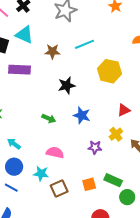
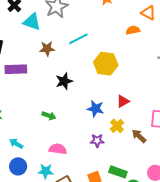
cyan triangle: (24, 35) -> (32, 22), moved
blue star: (82, 115) -> (95, 109), moved

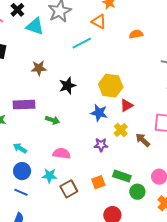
orange triangle: (148, 13) -> (99, 21), moved
brown star: (47, 49) -> (39, 68), moved
yellow hexagon: (106, 64) -> (111, 86), moved
purple rectangle: (16, 69) -> (24, 105), moved

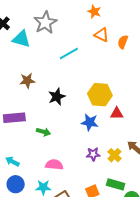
orange triangle: (99, 21) -> (102, 35), moved
orange semicircle: (136, 34) -> (123, 42), turned -56
red triangle: (127, 105) -> (117, 113), turned 32
yellow cross: (121, 130) -> (114, 155), moved

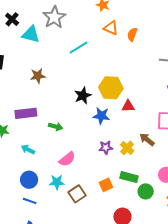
black star: (57, 97) -> (83, 96), moved
cyan arrow: (12, 161) -> (28, 149), moved
pink semicircle: (54, 165) -> (67, 159), turned 138

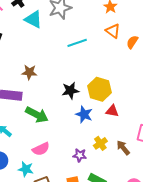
brown star: (38, 76) -> (29, 72), moved
green arrow: (56, 127) -> (37, 115), size x1.6
purple star: (106, 147) -> (80, 155), moved
yellow cross: (127, 148) -> (100, 143), moved

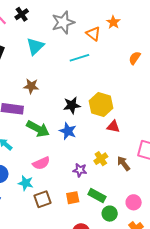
cyan triangle: (33, 19) -> (35, 46), moved, turned 48
orange triangle: (113, 31) -> (93, 34), moved
blue star: (84, 114) -> (68, 131), moved

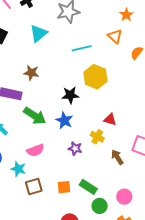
orange star: (113, 22) -> (126, 15), moved
orange triangle: (93, 34) -> (115, 36), moved
yellow hexagon: (101, 105) -> (95, 77), moved
yellow cross: (101, 159) -> (97, 137), moved, turned -32
purple star: (80, 170) -> (75, 148), moved

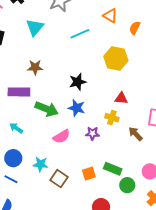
yellow hexagon: (95, 77) -> (116, 59), moved
pink semicircle: (35, 150) -> (62, 136), moved
brown square: (34, 186) -> (59, 179), turned -30

